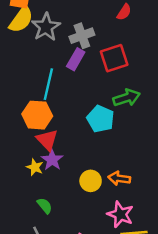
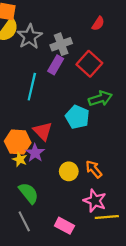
red square: (114, 58) -> (89, 64), turned -30
orange hexagon: (37, 115) -> (18, 142), moved
red triangle: (47, 140) -> (43, 131), moved
orange arrow: (119, 178) -> (94, 169), turned 42
green semicircle: (45, 206) -> (29, 193), size x1.5

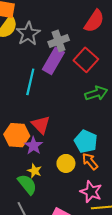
red semicircle: (98, 24) -> (94, 21), size x1.6
purple rectangle: (56, 65) -> (53, 61), size x1.4
cyan pentagon: (77, 117) -> (86, 141), moved
yellow star: (20, 159) -> (35, 171), moved

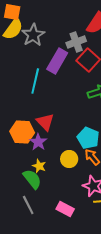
gray cross: (59, 41) -> (76, 42), moved

